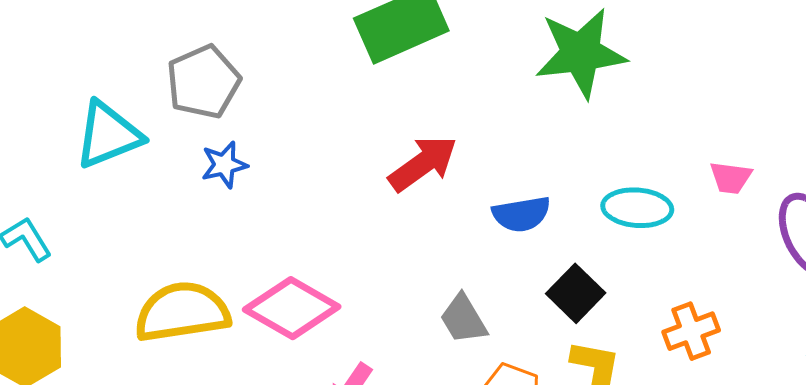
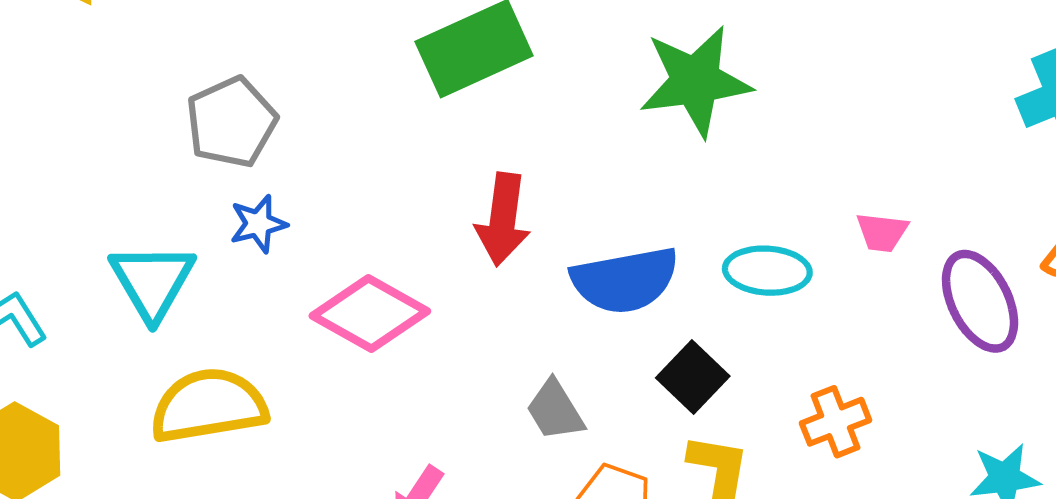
cyan triangle: (108, 135) -> (152, 281), moved, turned -38
red arrow: (423, 164) -> (503, 219), turned 134
blue semicircle: (521, 214) -> (625, 280), size x1.5
pink diamond: (292, 308) -> (370, 313), moved

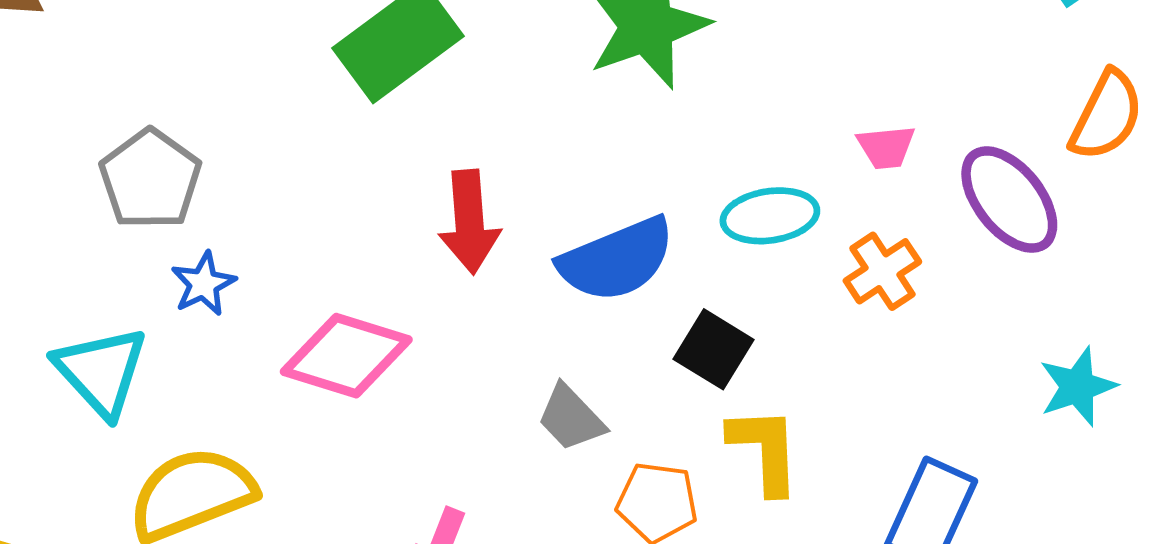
orange cross: (836, 422) -> (882, 271), moved

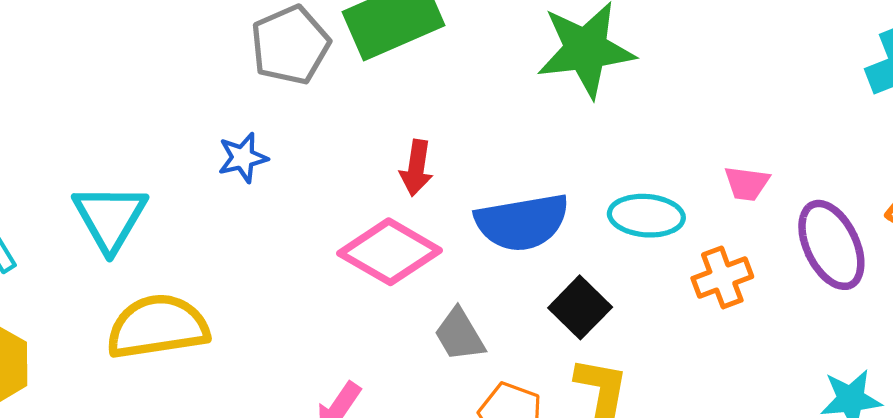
gray pentagon: (150, 179) -> (290, 45), moved
red arrow: (469, 222) -> (416, 168), size x0.7
blue star: (203, 284) -> (243, 158), moved
pink diamond: (346, 356) -> (389, 252), moved

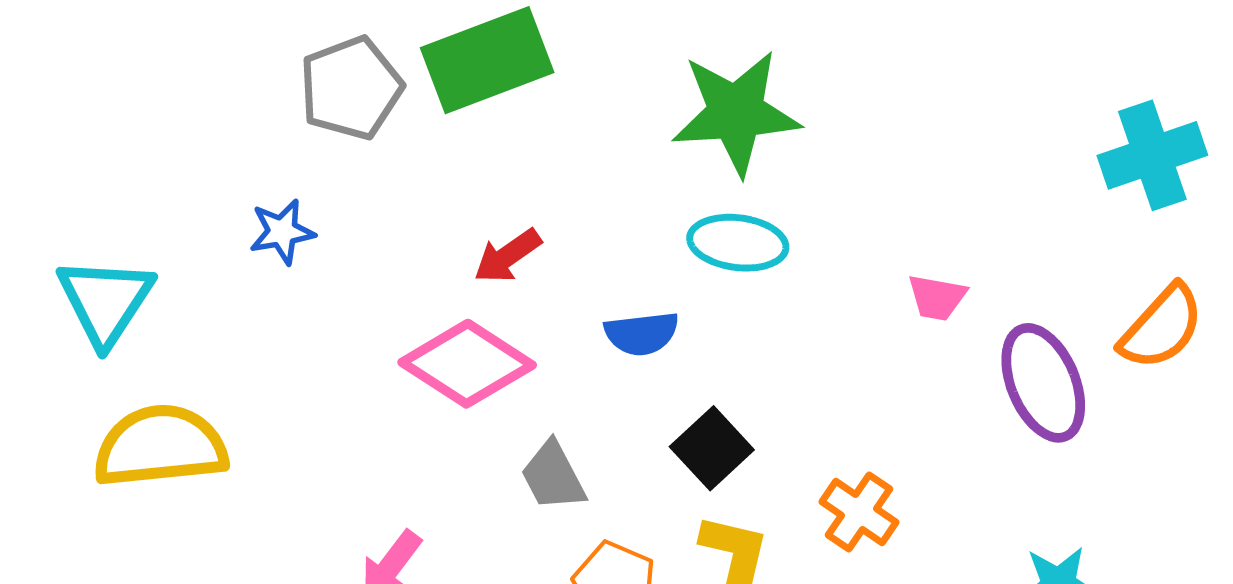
red arrow: (416, 168) -> (508, 256), turned 44
cyan ellipse: (646, 216) -> (738, 243), moved
blue semicircle: (522, 222) -> (642, 334), size x0.6
orange cross: (722, 277) -> (859, 512), moved, turned -38

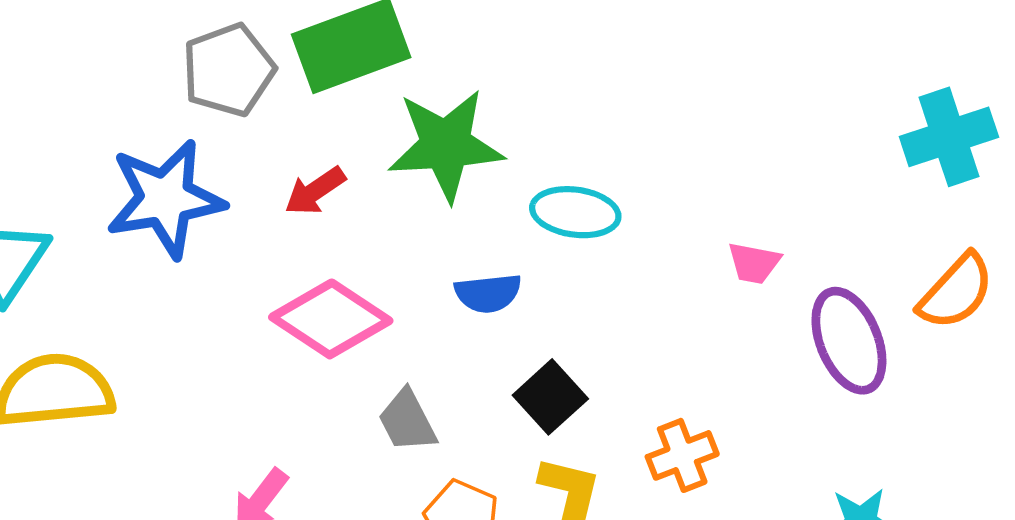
green star: (736, 113) -> (446, 145), moved
blue star: (282, 232) -> (165, 199), size x2.0
red arrow: (508, 256) -> (315, 191), moved
orange cross: (859, 512) -> (682, 455), turned 34

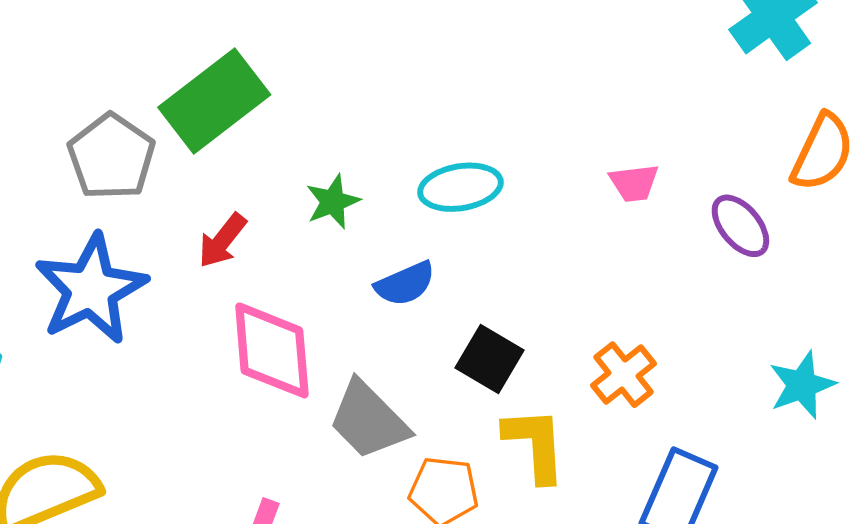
green star: (446, 145) -> (333, 202), moved, size x0.5
pink diamond: (331, 319) -> (272, 350), turned 69
purple ellipse: (849, 341) -> (740, 226), size x0.7
gray trapezoid: (407, 421) -> (368, 420), size x1.4

